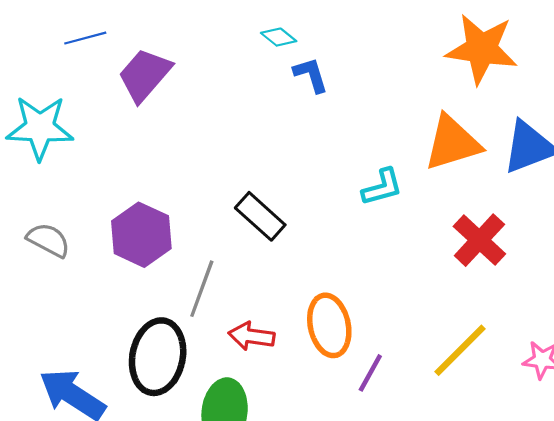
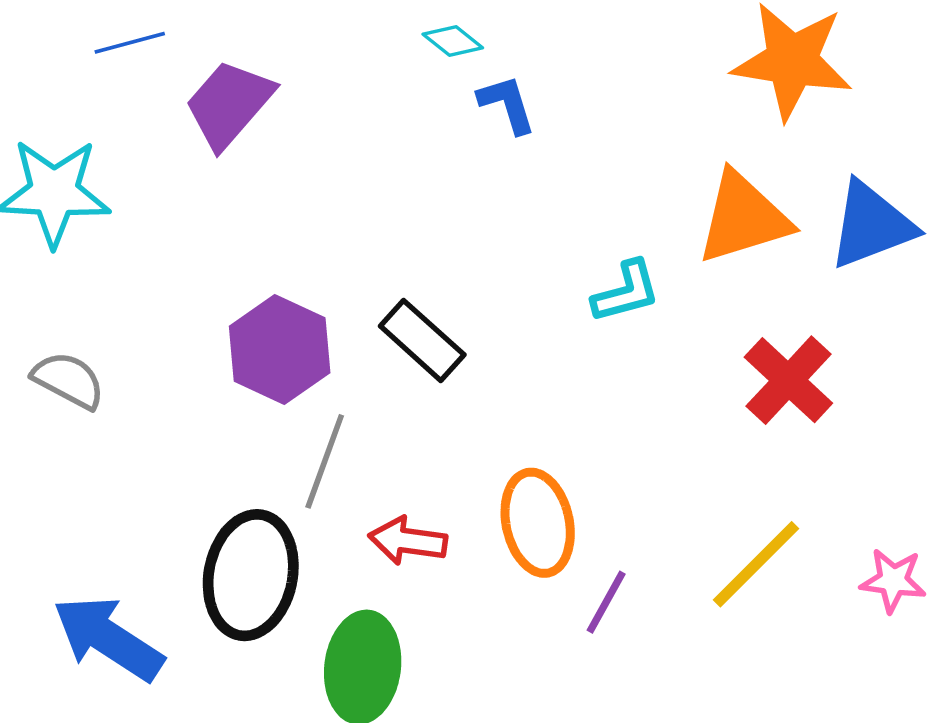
purple hexagon: (141, 235) -> (280, 350), moved

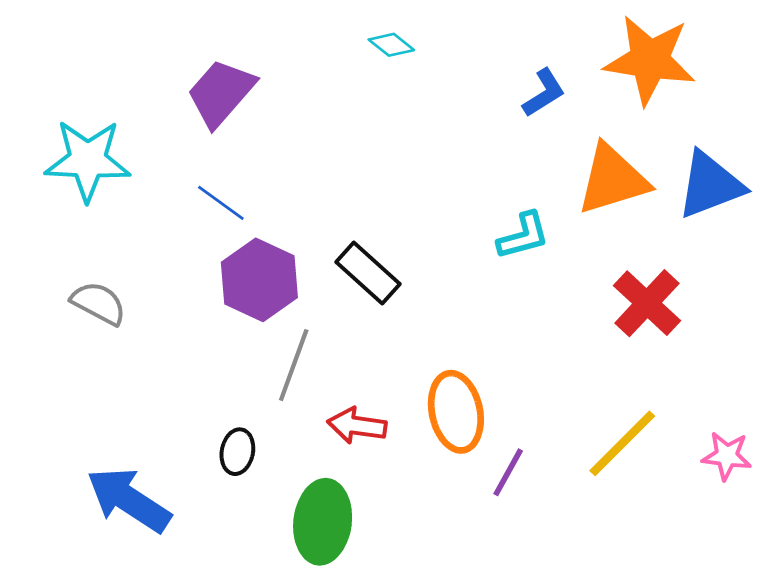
blue line: (130, 43) -> (221, 203), moved, turned 51
blue L-shape: (507, 104) -> (544, 93), moved, turned 75
black ellipse: (251, 575) -> (237, 452), size x0.5

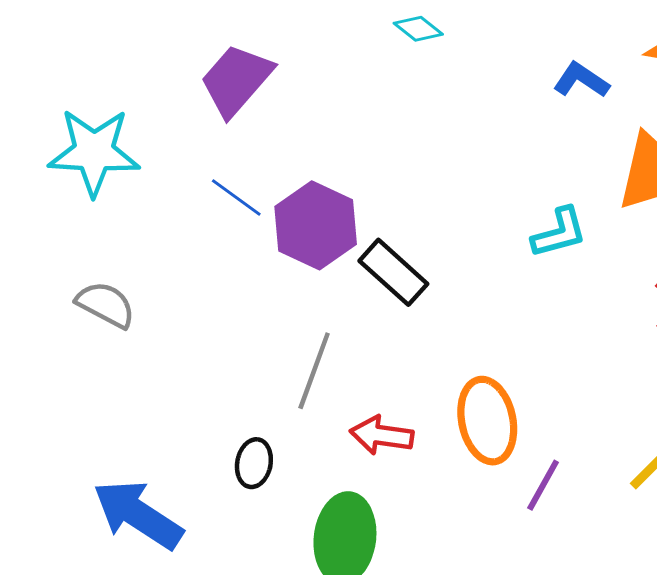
blue L-shape: (544, 93) -> (581, 80), turned -114
purple hexagon: (259, 280) -> (316, 225), moved

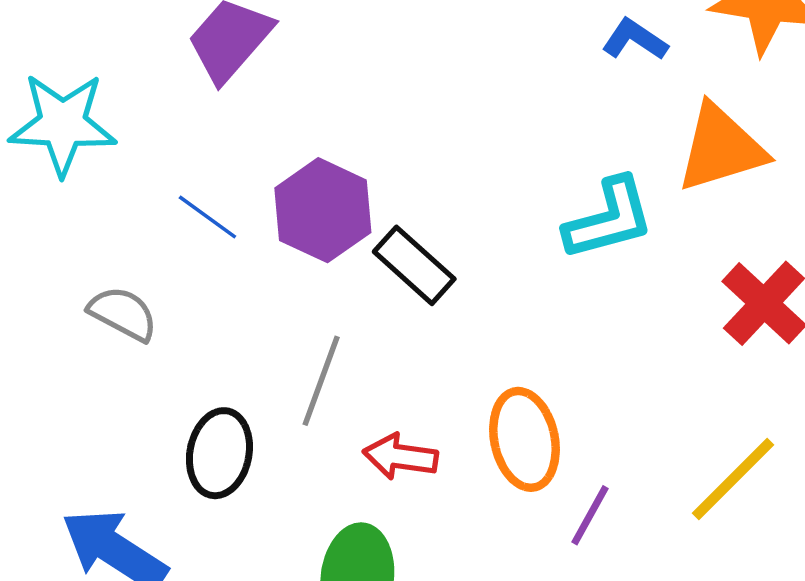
blue line: (236, 198) -> (207, 217), moved
cyan L-shape: (559, 233) -> (609, 219), size x1.4
gray semicircle: (106, 305) -> (123, 314), moved
black ellipse: (254, 463) -> (219, 453), moved, size x1.5

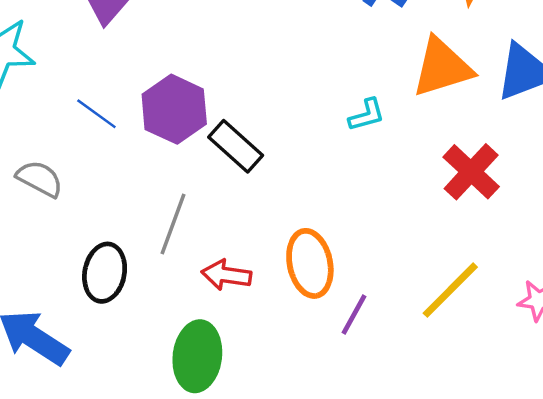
cyan L-shape: (609, 219) -> (367, 115), size x0.6

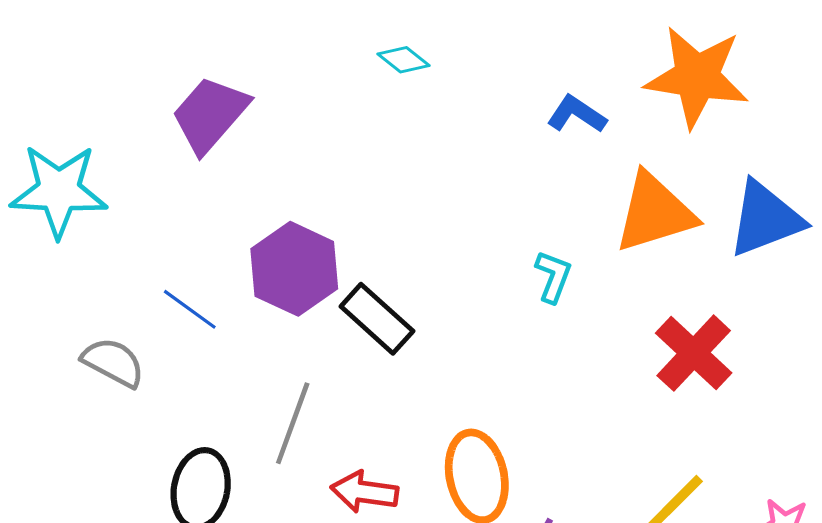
blue line: (96, 114) -> (190, 309), moved
cyan L-shape: (367, 115) -> (553, 277), turned -54

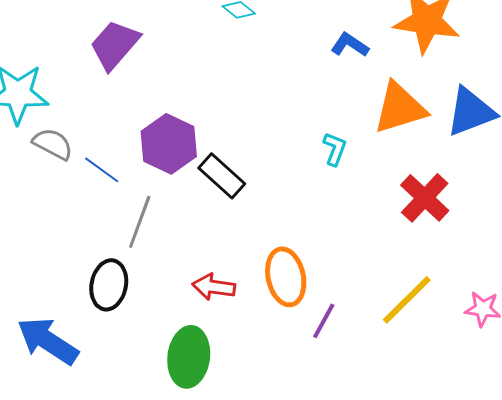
gray semicircle: (113, 362) -> (53, 144), moved
gray line: (293, 423) -> (140, 222), moved

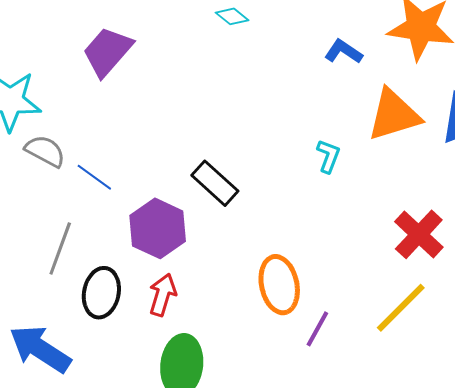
purple hexagon: (169, 144) -> (158, 228), moved
red cross: (425, 198) -> (419, 234), moved
gray line: (140, 222) -> (60, 248), moved
red arrow: (214, 287) -> (163, 295), moved, turned 99

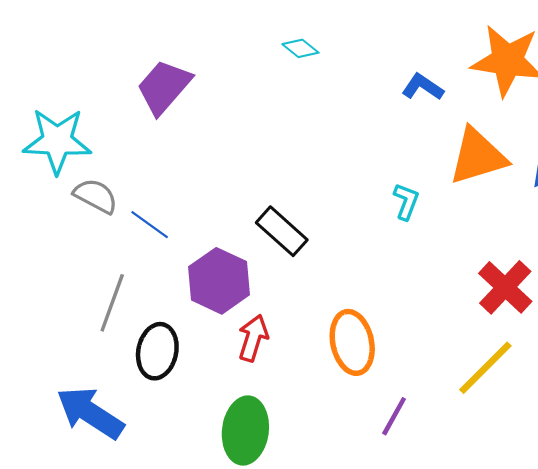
red arrow: (163, 295) -> (253, 338), moved
purple line: (317, 329) -> (394, 416), moved

